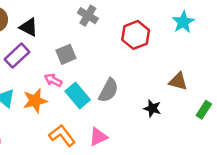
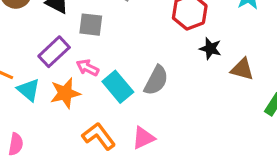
gray square: (66, 54) -> (91, 25), moved, turned 30
purple rectangle: (17, 56) -> (54, 52), moved
black star: (152, 108) -> (210, 49), moved

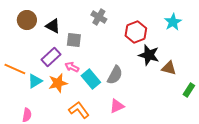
black star: (210, 49) -> (149, 55), size x1.5
cyan triangle: (29, 90) -> (35, 81), turned 49
pink triangle: (143, 138) -> (117, 106), moved

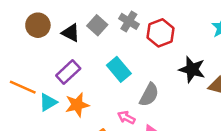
red hexagon: (136, 32) -> (160, 33), moved
gray square: (74, 40) -> (97, 25), moved, turned 35
pink arrow: (72, 67) -> (126, 117), moved
cyan rectangle: (91, 79) -> (119, 69), moved

